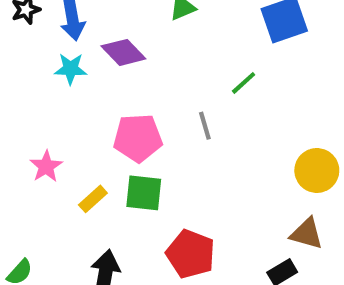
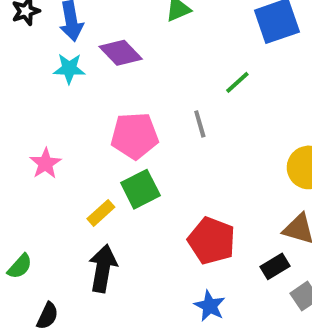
green square: (144, 193) -> (140, 189), turned -33
yellow rectangle: (93, 199) -> (101, 213), moved
red pentagon: (191, 254) -> (212, 241), moved

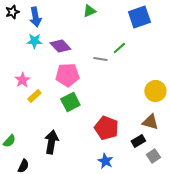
purple diamond: (121, 53) -> (60, 46), moved
gray line: (200, 124) -> (100, 59), moved, turned -64
pink star: (46, 163) -> (22, 80), moved
yellow rectangle: (101, 213) -> (34, 96), moved

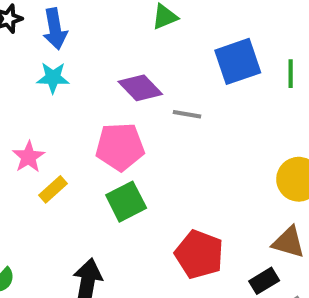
blue square: (139, 17) -> (238, 61), moved
purple diamond: (60, 46) -> (140, 88), moved
green line: (119, 48) -> (291, 74), moved, turned -48

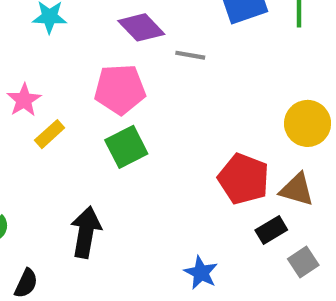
red pentagon: (199, 254) -> (244, 179), moved

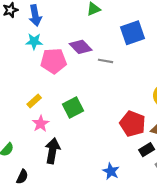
pink pentagon: (120, 89) -> (54, 61), moved
pink star: (24, 100) -> (41, 124), moved

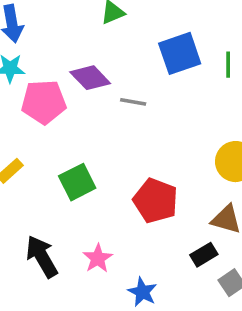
pink star: (41, 124) -> (98, 258), moved
red pentagon: (133, 124) -> (155, 201), moved
black arrow: (53, 151) -> (42, 257), turned -40

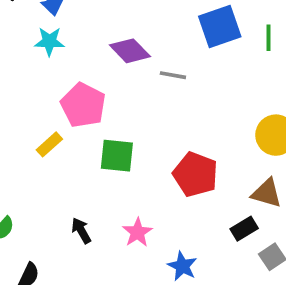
pink pentagon: (44, 102) -> (83, 105), moved, turned 30
green square: (77, 182) -> (117, 156), turned 33
black arrow: (42, 257) -> (81, 231), size x0.6

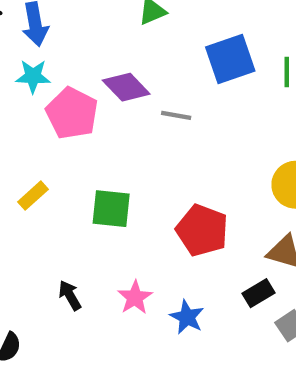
pink pentagon: (83, 105) -> (72, 113), moved
blue star: (182, 266) -> (187, 317), moved

